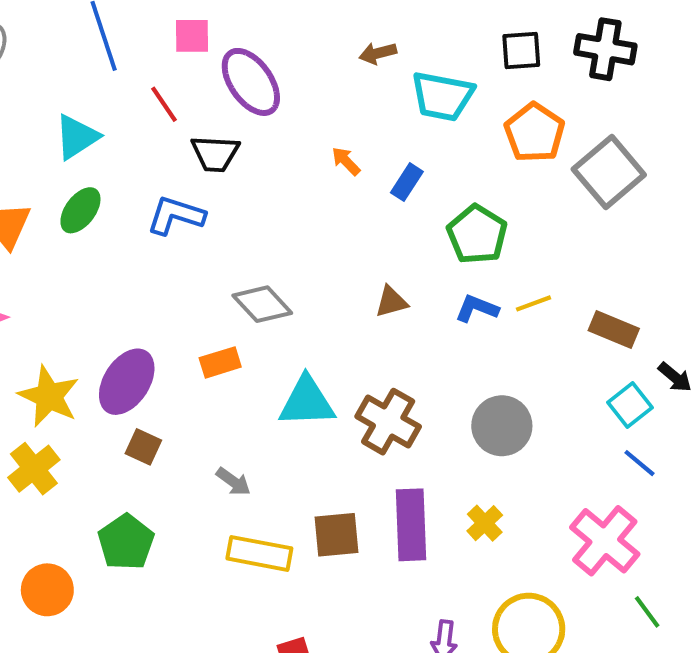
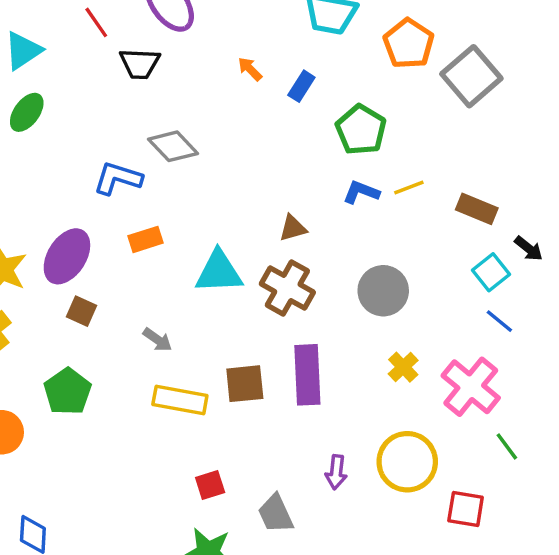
blue L-shape: (176, 215) -> (118, 178), moved
brown triangle: (391, 302) -> (293, 228), moved
gray diamond: (262, 304) -> (173, 146), moved
yellow cross: (485, 523) -> (403, 367), moved

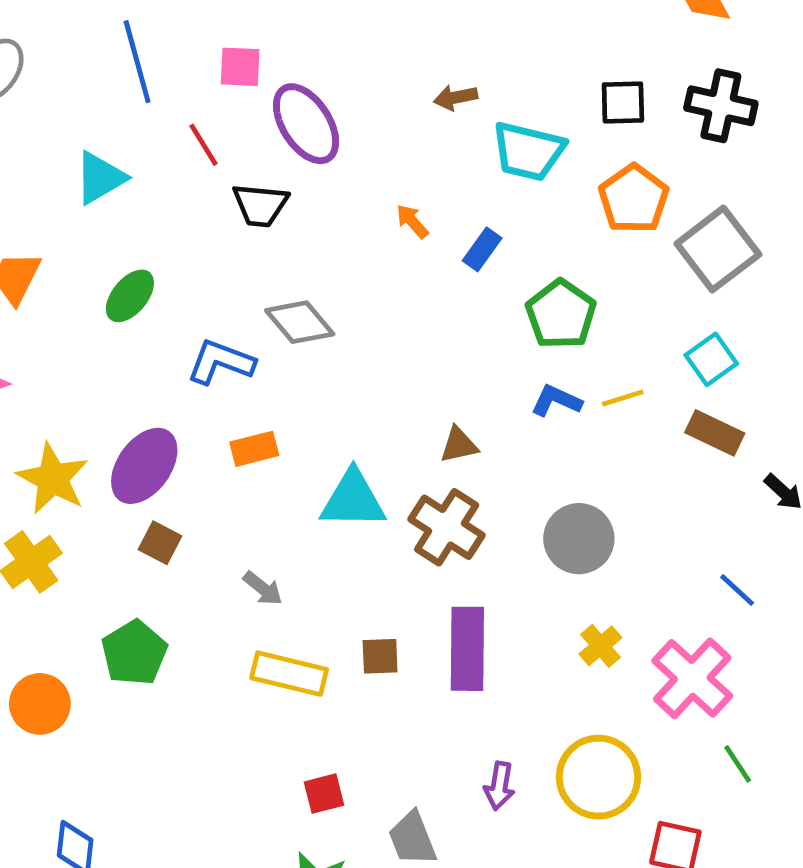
green ellipse: (27, 112) -> (130, 296), moved
cyan square: (491, 272) -> (711, 359), moved
brown square: (245, 384) -> (380, 656), size x0.7

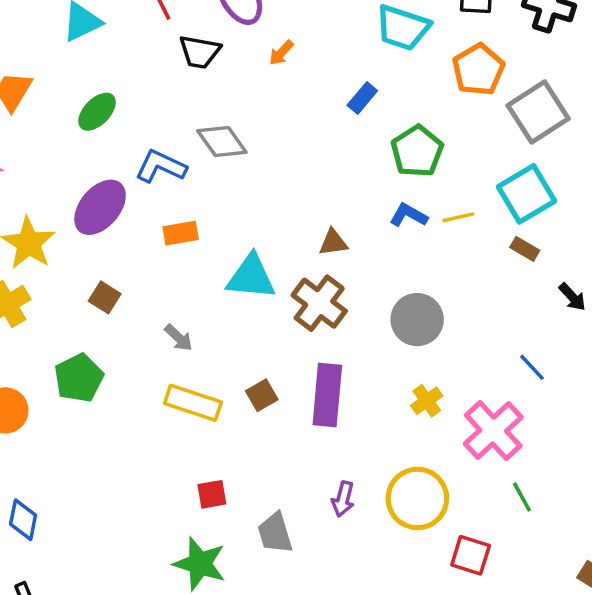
orange arrow: (412, 221) -> (281, 53), moved, turned -100
cyan square: (711, 359) -> (527, 194), size x1.5
brown rectangle: (715, 433) -> (525, 249), size x0.7
purple ellipse: (144, 466) -> (100, 207), moved
brown square: (380, 656) -> (262, 395), turned -32

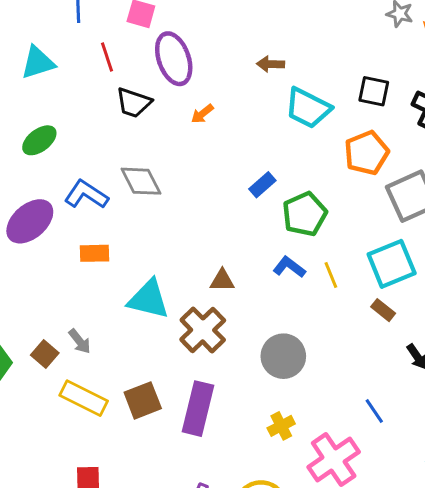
blue rectangle: (362, 98) -> (262, 185), moved
yellow line: (458, 217) -> (331, 275), turned 72
brown square: (105, 297) -> (45, 354), moved
brown square: (262, 395) -> (143, 400), size x1.4

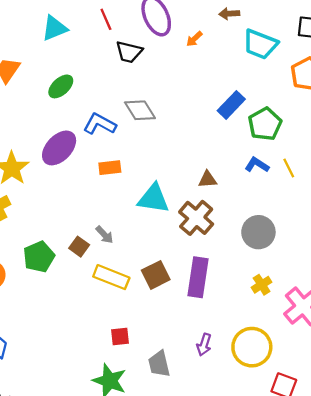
orange arrow: (202, 114) -> (194, 39), moved
blue rectangle: (262, 185) -> (231, 105), size x1.4

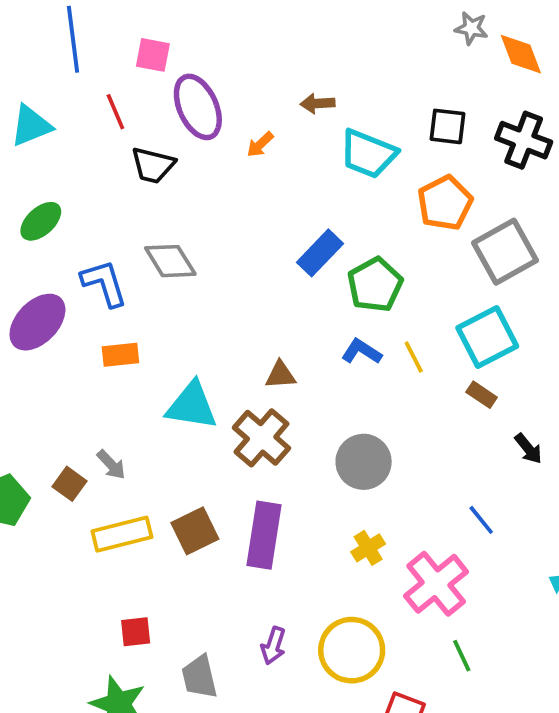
blue L-shape: (100, 124) -> (104, 283), turned 44
yellow rectangle: (111, 277) -> (122, 534), turned -36

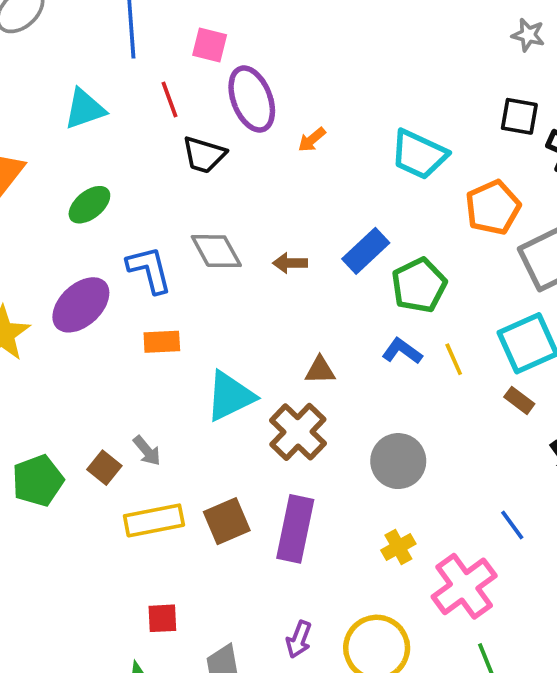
brown arrow: (317, 103) -> (290, 263), moved
black square: (448, 126) -> (519, 116), moved
cyan triangle: (192, 406) -> (230, 396), turned -38

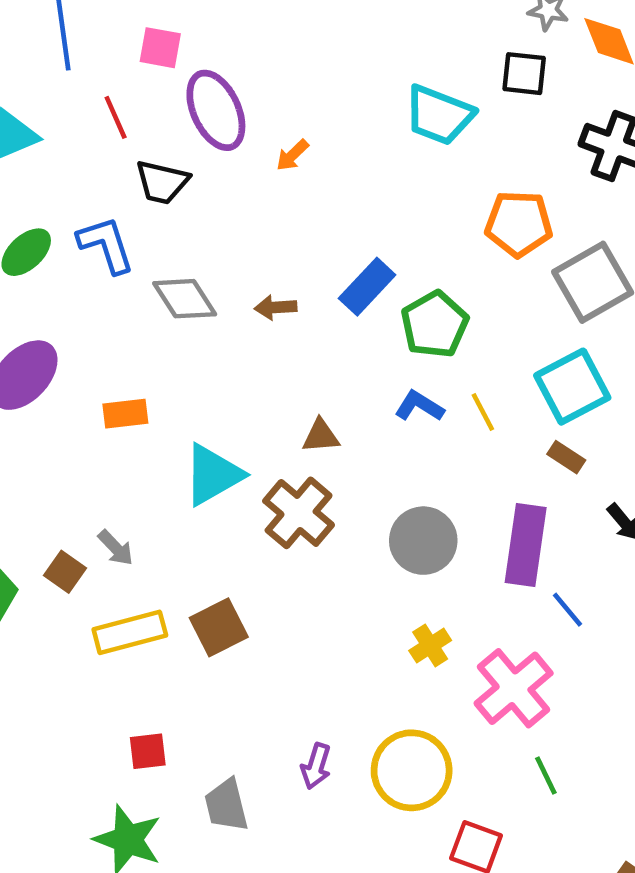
black square: (519, 116) -> (524, 74), moved
cyan trapezoid: (419, 154) -> (439, 115), moved
orange pentagon: (493, 208) -> (519, 224), turned 30
blue L-shape: (149, 270) -> (106, 245), moved
purple rectangle: (295, 529) -> (526, 545), moved

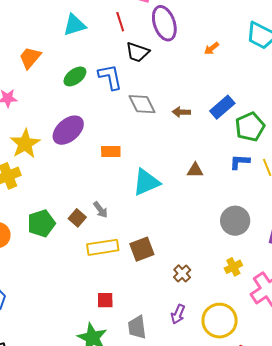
orange arrow: (292, 155) -> (212, 48), moved
blue L-shape: (419, 406) -> (240, 162), turned -35
brown cross: (299, 513) -> (182, 273), moved, size x0.6

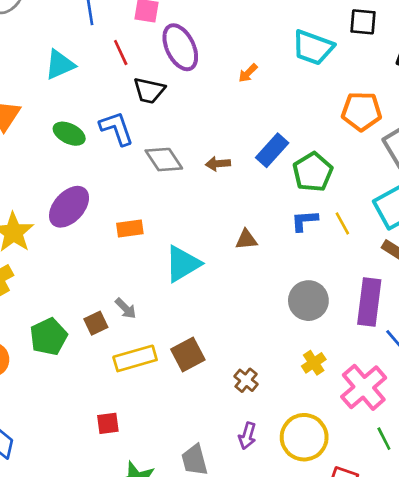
green ellipse: (75, 76) -> (69, 134), turned 70
brown square: (77, 218) -> (96, 323), turned 30
red square: (105, 300) -> (108, 423), moved

